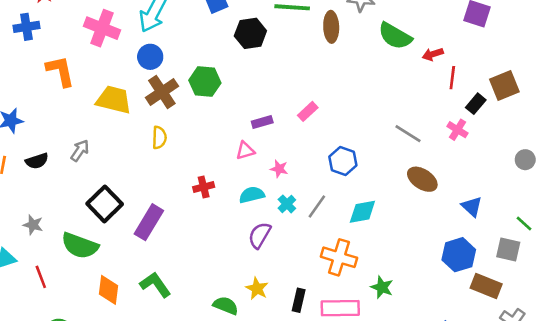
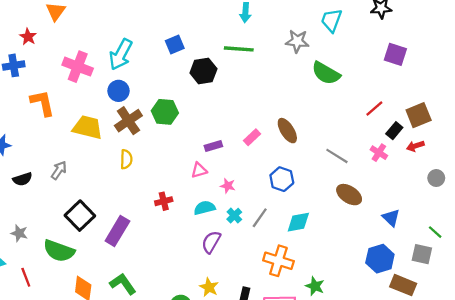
brown ellipse: (331, 27) -> (287, 131), moved, turned -30
red arrow: (433, 54) -> (415, 146), moved
red line: (452, 78) -> (374, 109), turned 42

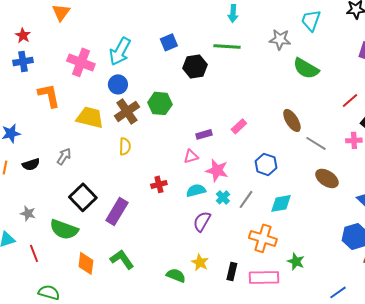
red star: (28, 37) -> (23, 35), moved
brown ellipse: (287, 131) -> (292, 120), moved
pink cross: (379, 153) -> (354, 140), turned -35
pink star: (228, 186) -> (217, 170), size x1.6

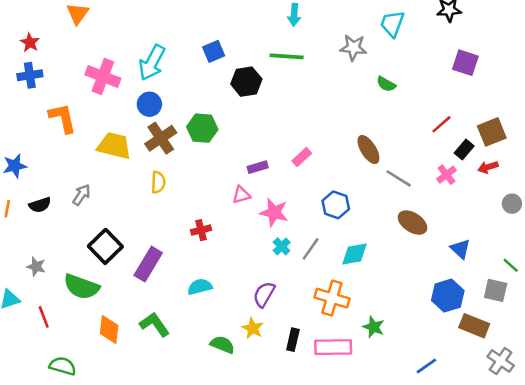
green semicircle: (306, 68) -> (386, 84), size x0.6
pink cross: (354, 140) -> (446, 175), turned -35
cyan semicircle: (196, 190) -> (200, 287), moved
purple semicircle: (202, 221) -> (264, 294), moved

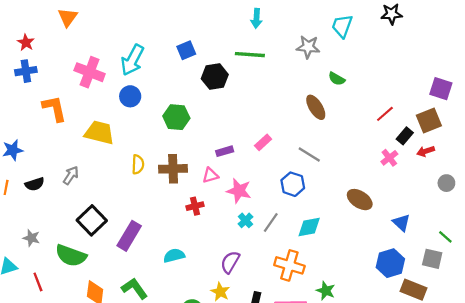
purple square: (465, 63) -> (441, 89), moved
brown cross: (161, 138) -> (173, 169), moved, turned 32
brown ellipse: (368, 150) -> (316, 107), moved
gray line: (399, 178) -> (309, 155), moved
red cross: (201, 230) -> (195, 206), moved

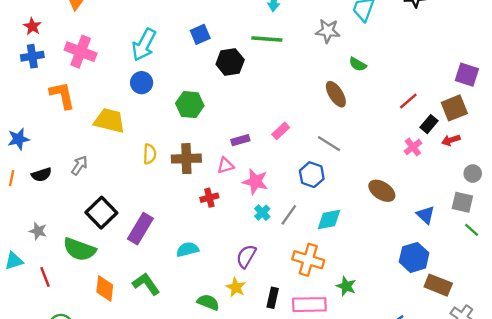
pink cross: (90, 72) -> (81, 52), moved
gray square: (432, 259) -> (462, 202), moved

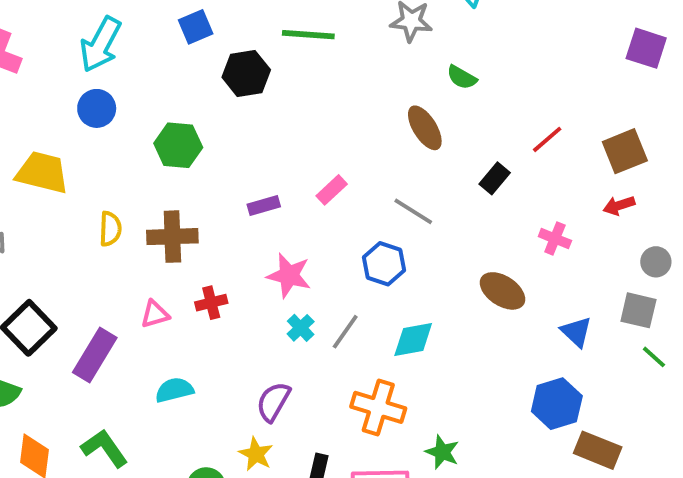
purple square: (467, 75) -> (646, 48), moved
black rectangle: (429, 124) -> (495, 178), moved
pink cross: (413, 147) -> (555, 239), moved, turned -30
pink triangle: (225, 165) -> (155, 314), moved

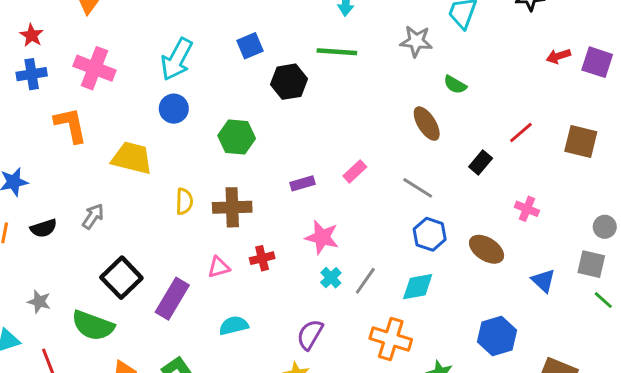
brown square: (625, 151) -> (581, 142), turned 36
red arrow: (619, 206) -> (558, 56), moved
blue hexagon: (384, 264) -> (430, 234), moved
blue hexagon: (557, 404) -> (497, 336), moved

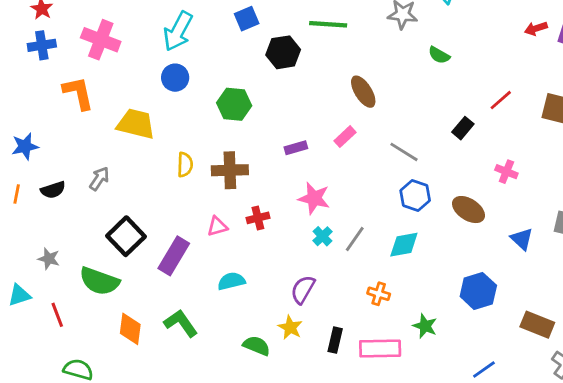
brown ellipse: (427, 124) -> (363, 92), moved
orange cross: (391, 339) -> (379, 294), size x0.6

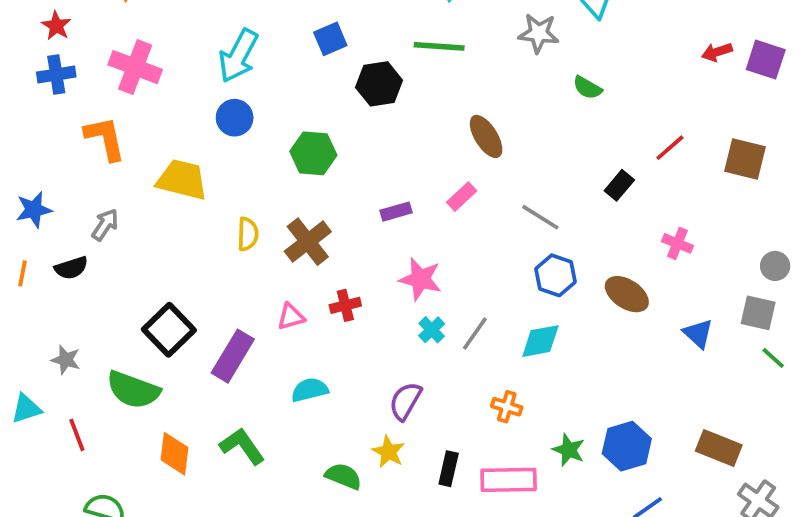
brown cross: (230, 170) -> (308, 242), turned -36
gray arrow: (99, 179) -> (105, 225), moved
blue hexagon: (478, 291) -> (627, 446), moved

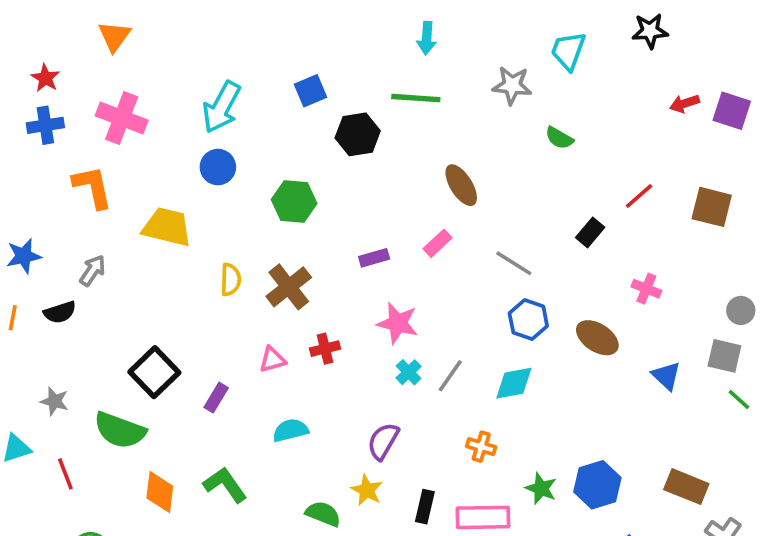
purple rectangle: (233, 356) -> (216, 398), size x0.6

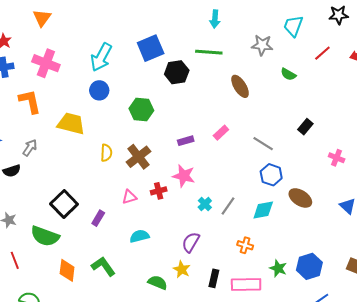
blue square: (310, 91) -> (151, 48), size x1.5
brown ellipse: (461, 185) -> (240, 86), moved
red line: (639, 196) -> (322, 53), moved
pink star: (398, 323) -> (184, 176), moved
brown ellipse: (597, 338) -> (300, 198), moved

